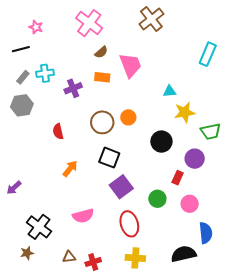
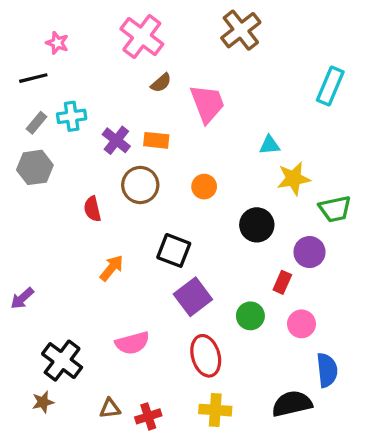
orange rectangle: (102, 77) -> (156, 140), moved
purple cross: (73, 88) -> (116, 140), turned -30
brown circle: (102, 122) -> (140, 185), moved

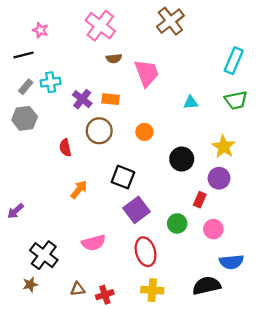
brown semicircle: (161, 83) -> (114, 58), turned 35
yellow star: (294, 179) -> (224, 147), moved, turned -30
green trapezoid: (335, 209) -> (236, 100), moved
blue semicircle: (327, 370) -> (231, 262), turned 90

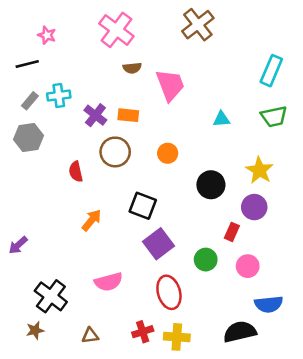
red cross: (105, 295) -> (143, 332), moved

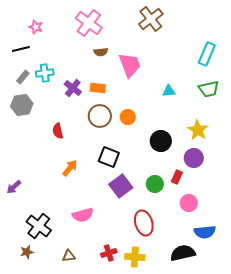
brown circle: (115, 152) -> (100, 116), moved
green circle: (206, 260) -> (155, 184), moved
red ellipse: (169, 292) -> (144, 223), moved

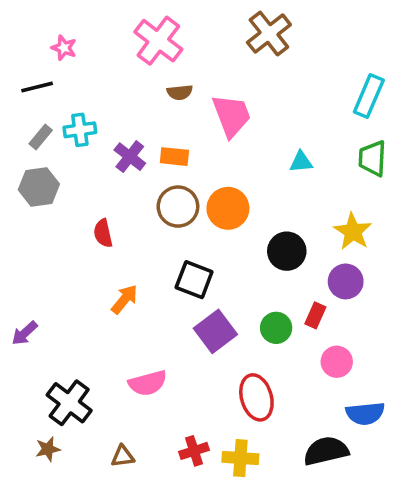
green trapezoid: (209, 89) -> (372, 158), turned 105
orange circle: (128, 117) -> (228, 208), size x1.5

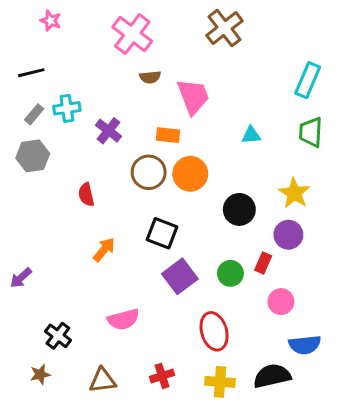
pink star: (64, 48) -> (51, 21), moved
orange rectangle: (174, 157) -> (168, 135), moved
black cross: (69, 403) -> (58, 336), size x0.7
brown triangle: (123, 456) -> (103, 380), size x1.4
yellow cross: (240, 458) -> (220, 382), moved

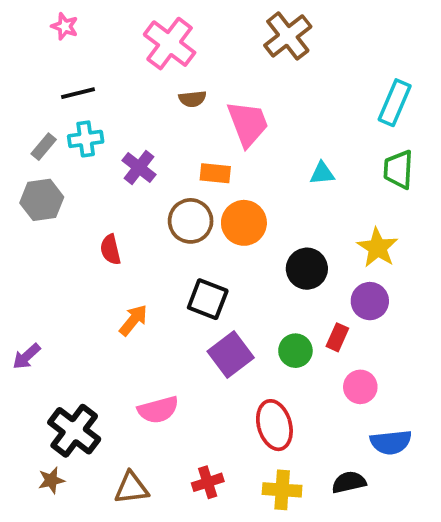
black line: (31, 73) -> (78, 93), moved
black cross: (58, 336) -> (74, 431), size x1.5
black semicircle: (272, 376) -> (349, 482), size x0.7

